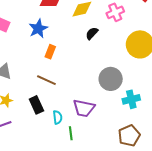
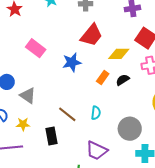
orange rectangle: (50, 52) -> (103, 78), moved
cyan semicircle: (57, 117) -> (96, 113), moved

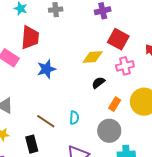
red trapezoid: (91, 35) -> (30, 38), moved, turned -30
orange rectangle: (103, 78) -> (115, 104), moved

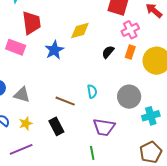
yellow diamond: (93, 57) -> (80, 30), moved
orange rectangle: (115, 104) -> (130, 52), moved

